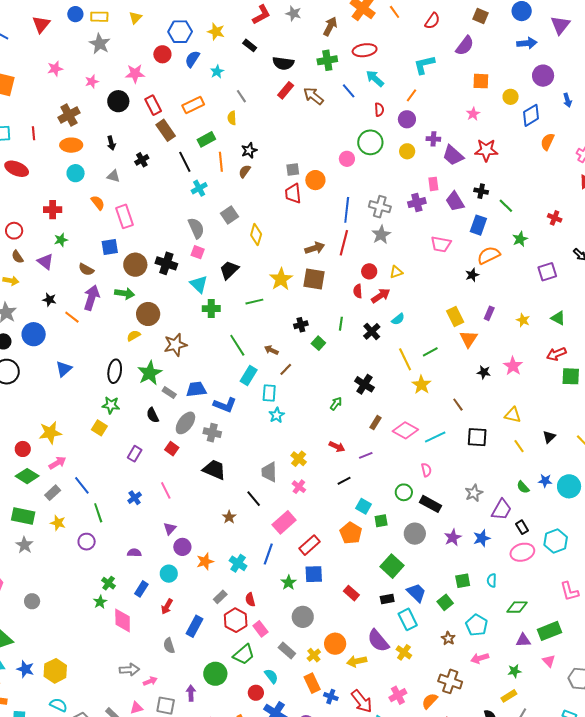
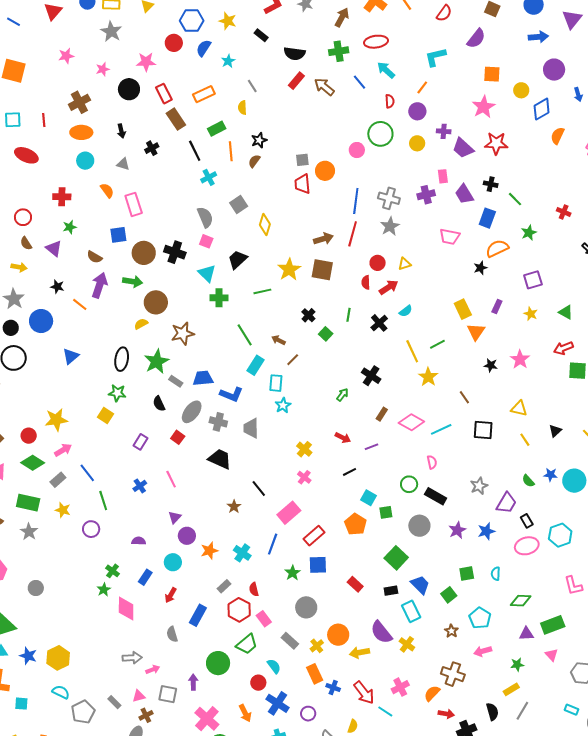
pink star: (473, 114) -> (484, 107), size x1.6
purple square: (547, 272) -> (533, 280), moved
black cross: (301, 325) -> (308, 315), turned -32
gray trapezoid: (269, 472) -> (251, 428), moved

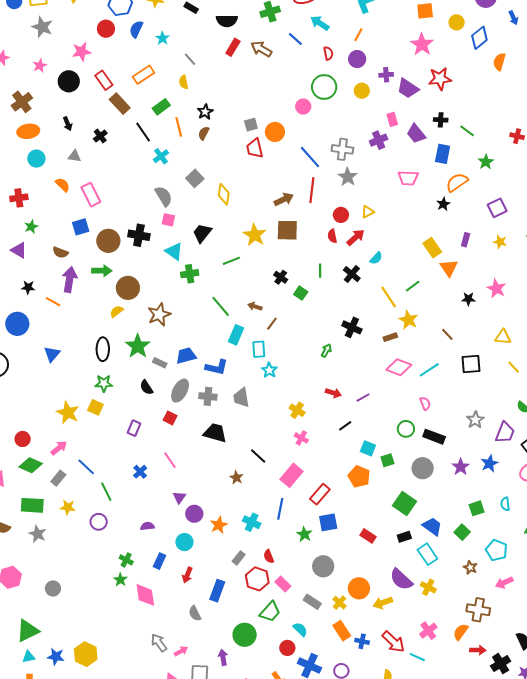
blue line: (356, 201) -> (310, 157), turned -40
brown rectangle: (382, 414) -> (390, 337), moved, turned 48
yellow star: (56, 420) -> (68, 413), moved, turned -30
gray arrow: (132, 658) -> (159, 643), turned -114

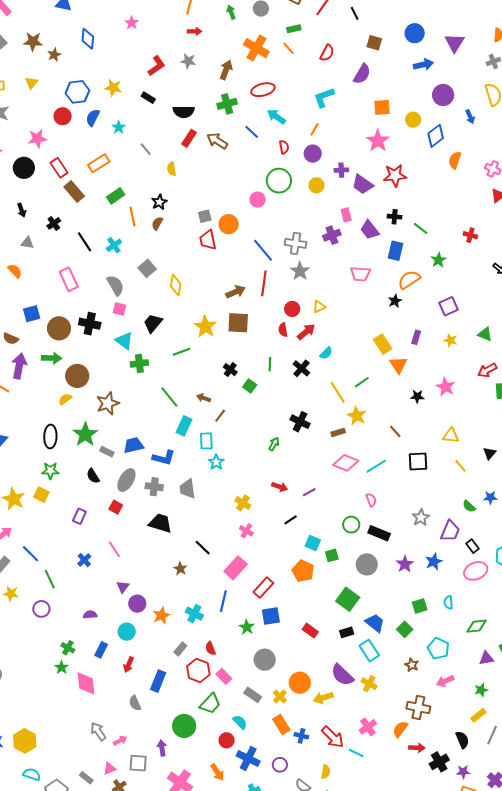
yellow semicircle: (184, 82) -> (172, 169), moved
black line: (143, 132) -> (85, 242), moved
pink rectangle: (91, 195) -> (69, 279), moved

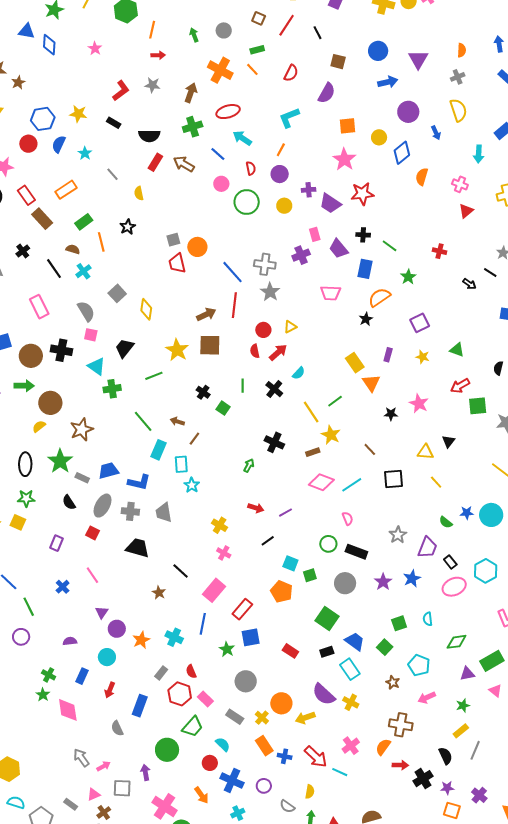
blue diamond: (88, 39) -> (49, 45), moved
pink circle: (258, 200) -> (221, 184), moved
brown semicircle: (157, 223) -> (73, 249), moved, turned 80
black triangle: (490, 453) -> (448, 441), moved

